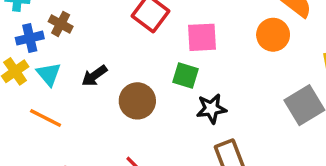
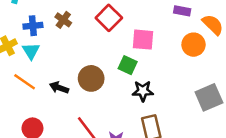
brown cross: (61, 24) -> (63, 20), moved
blue cross: (30, 38) -> (33, 26), moved
black arrow: (94, 76) -> (59, 88), moved, turned 48

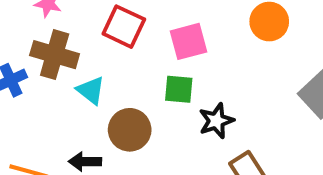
brown cross: (63, 20) -> (55, 55), size x1.6
cyan triangle: (31, 51) -> (91, 90), moved

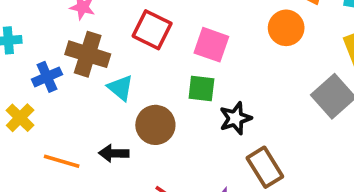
pink square: (189, 41) -> (211, 45), turned 33

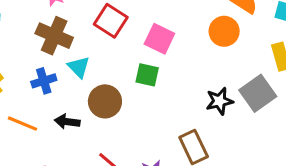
blue cross: (47, 77) -> (44, 81), moved
black star: (235, 118) -> (219, 101), moved

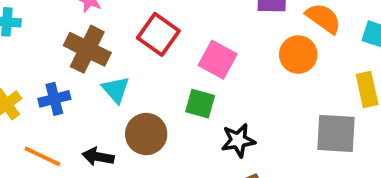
blue cross: (44, 81) -> (54, 99), moved
gray square: (258, 93) -> (336, 133), turned 36
black star: (219, 101) -> (238, 140), moved

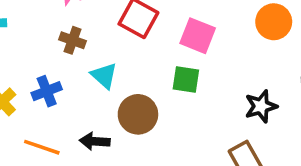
brown cross: (87, 49) -> (72, 40), size x0.6
black star: (238, 140) -> (261, 106), moved

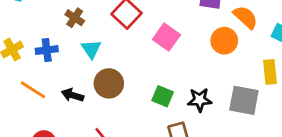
green square: (186, 80) -> (163, 96), moved

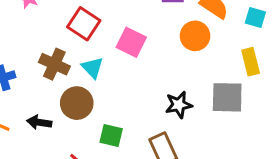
brown cross: (75, 18) -> (54, 64), moved, size x1.4
cyan triangle: (91, 49) -> (92, 68), moved
green square: (163, 96) -> (111, 136), moved

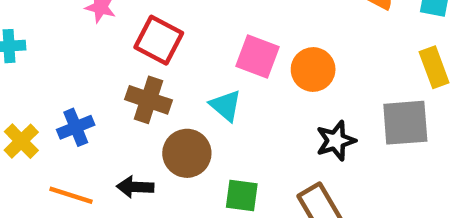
red square: (84, 24) -> (159, 40), moved
orange circle: (195, 36) -> (313, 70), moved
cyan triangle: (92, 68) -> (226, 106), moved

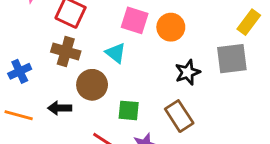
yellow rectangle: (434, 67) -> (249, 22), turned 60

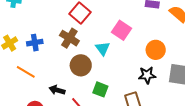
orange circle: (171, 27) -> (156, 50), moved
black arrow: (60, 108) -> (57, 90), moved

